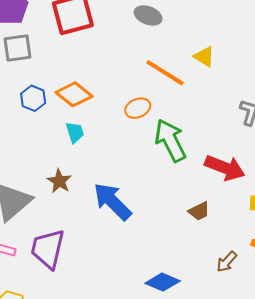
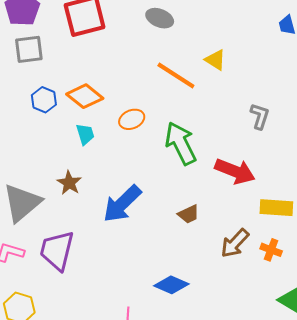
orange ellipse: (138, 108) -> (132, 119), moved
blue arrow: (112, 201) -> (122, 204), turned -90
brown trapezoid: (199, 211) -> (189, 214), moved
brown arrow: (227, 262) -> (235, 243), moved, size x1.4

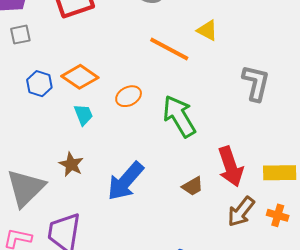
gray square: (29, 49) -> (20, 35), size x0.7
gray L-shape: (260, 116) -> (256, 83), size x1.4
red arrow: (235, 171) -> (231, 167), moved, turned 54

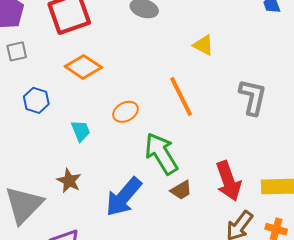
orange line: (169, 49) -> (181, 96), moved, turned 36
orange diamond: (80, 77) -> (83, 67), moved
green arrow: (179, 116) -> (161, 153), moved
brown trapezoid: (193, 186) -> (181, 190), moved

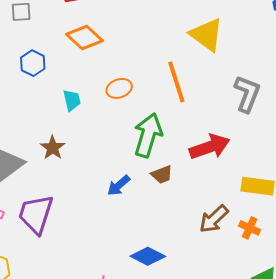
yellow triangle: (203, 45) -> (207, 35), size x1.6
green arrow: (161, 153) -> (148, 135), turned 39
red arrow: (228, 181) -> (210, 147), moved, turned -99
blue arrow: (124, 197) -> (119, 185), moved, size x0.6

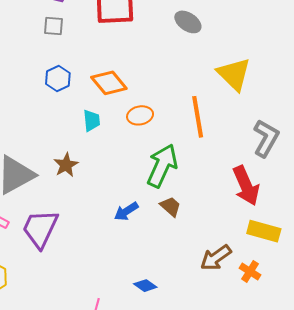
orange diamond: (84, 37) -> (109, 83), moved
red arrow: (210, 147) -> (246, 186), moved, turned 78
brown trapezoid: (162, 175) -> (171, 207), turned -125
blue diamond: (148, 256) -> (145, 286), size x0.7

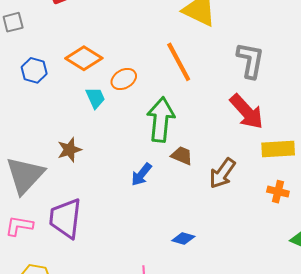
cyan trapezoid: (92, 121) -> (95, 98), moved
brown star: (66, 165) -> (69, 150), turned 30
brown arrow: (216, 258) -> (222, 173), moved

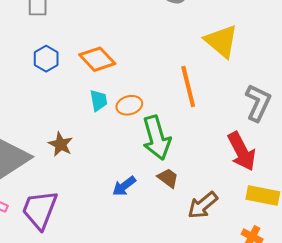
orange ellipse: (124, 79) -> (129, 105), moved
green arrow: (161, 120) -> (157, 138), turned 144
brown star: (69, 150) -> (61, 144), turned 30

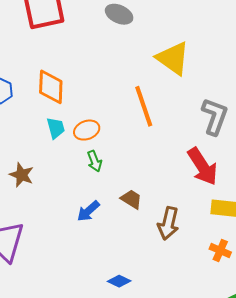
orange diamond: (97, 59) -> (51, 87), turned 51
green arrow: (157, 138) -> (95, 161), moved, size x0.5
brown arrow: (203, 205) -> (168, 223), turned -32

